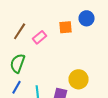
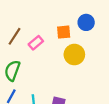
yellow circle: (79, 79) -> (74, 55), moved

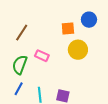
pink rectangle: (36, 43) -> (42, 56), moved, turned 64

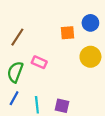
yellow circle: (78, 50) -> (90, 57), moved

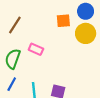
yellow circle: (90, 57) -> (86, 33), moved

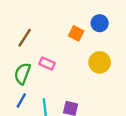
orange square: (63, 21) -> (76, 33), turned 32
yellow circle: (86, 33) -> (100, 62), moved

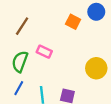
yellow circle: (100, 62) -> (96, 68), moved

